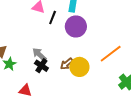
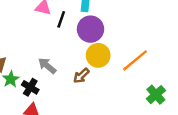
black cross: (41, 66) -> (30, 87), moved
yellow circle: (79, 67) -> (98, 55), moved

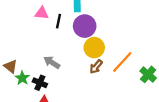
orange line: (135, 60) -> (122, 62), moved
brown arrow: (81, 76) -> (96, 67), moved

